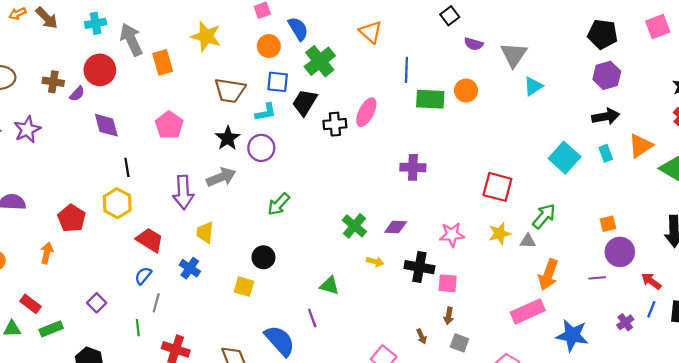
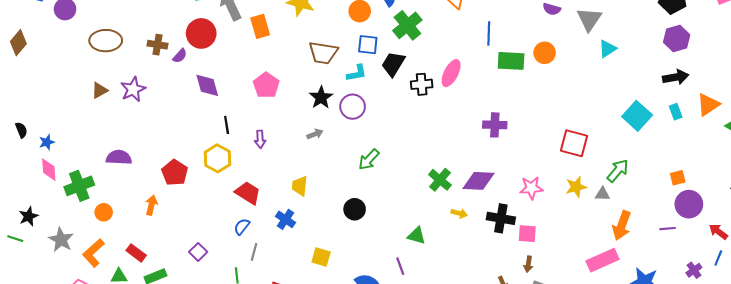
gray arrow: (221, 177) -> (315, 134), size x0.6
purple arrow: (183, 192) -> (260, 139), moved, size x0.6
purple diamond: (396, 227) -> (479, 181), size x1.5
yellow square: (244, 287) -> (321, 257), moved

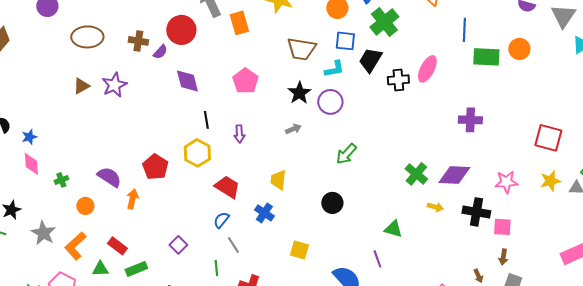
purple semicircle: (119, 157) -> (109, 177), moved, turned 30
green cross: (79, 186) -> (61, 180), size x0.5
gray line: (254, 252) -> (233, 245), turned -48

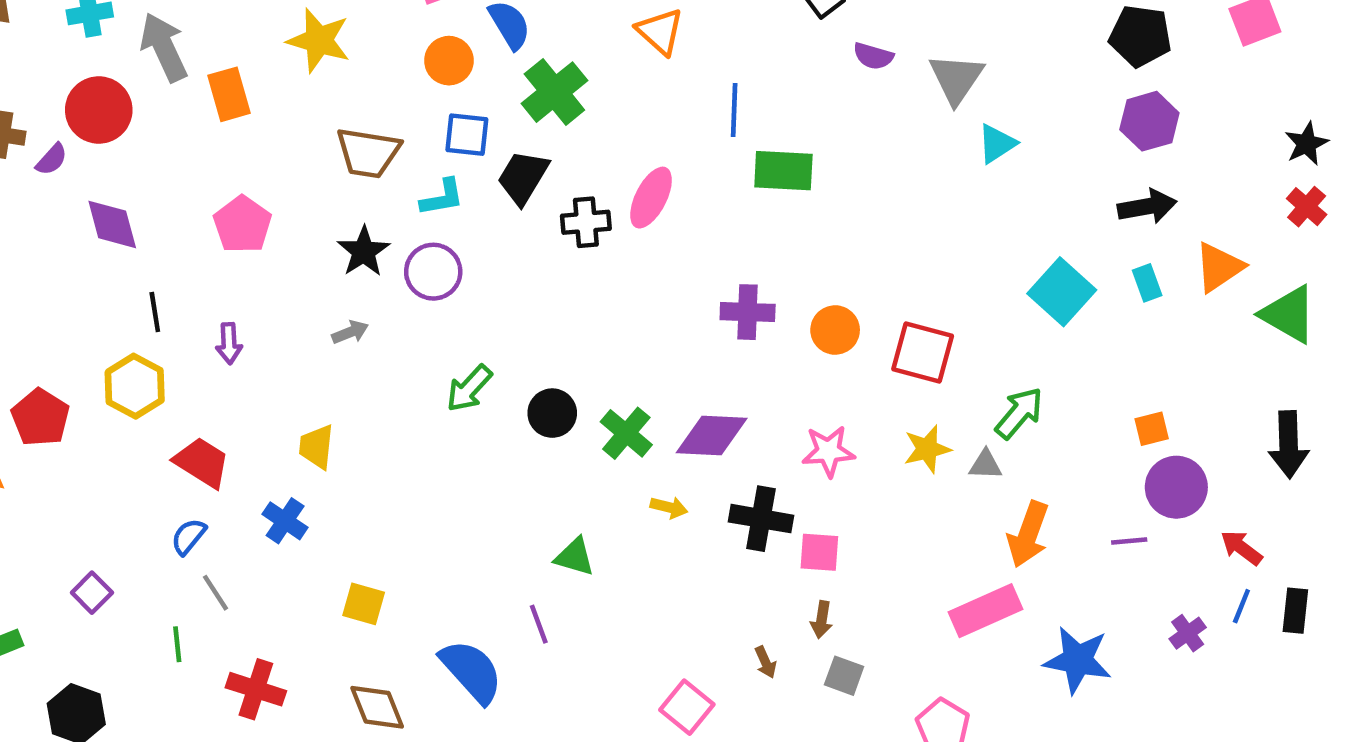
orange circle: (519, 49) -> (835, 330), moved
black circle: (332, 203) -> (552, 413), moved

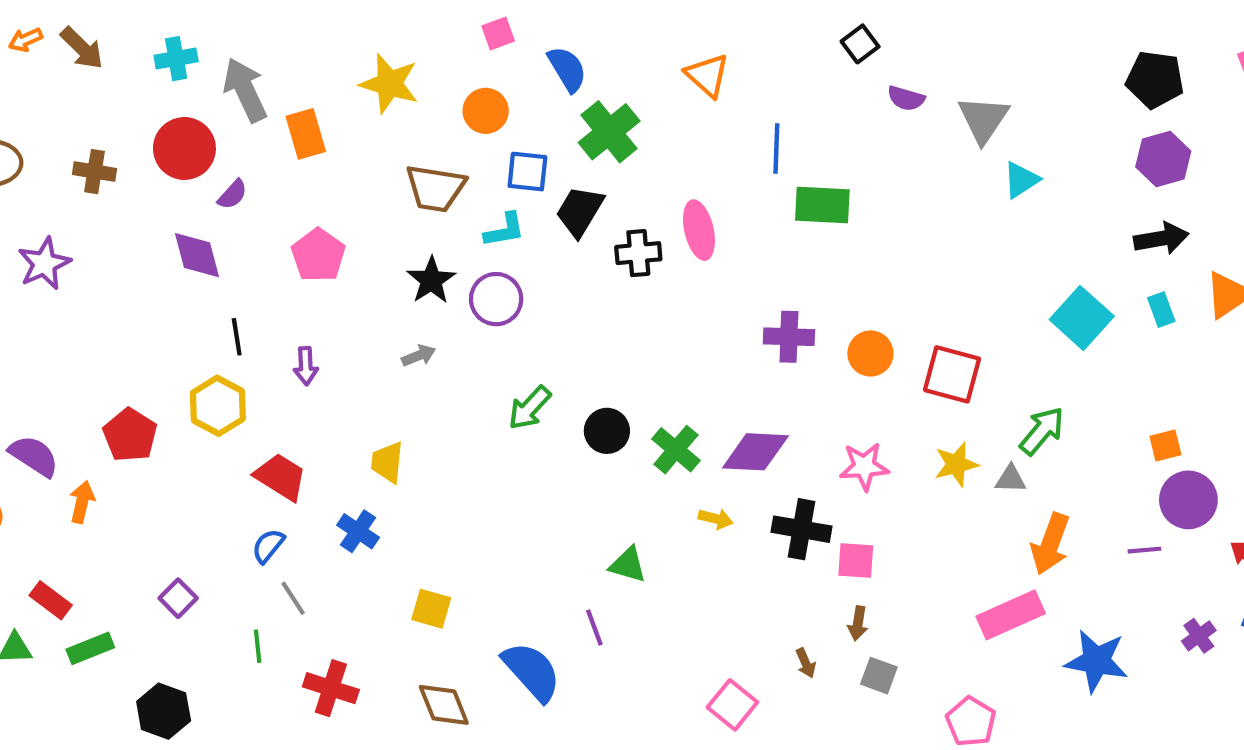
orange circle: (449, 61) -> (486, 111), moved
purple semicircle: (52, 159) -> (233, 195), moved
pink ellipse: (651, 198) -> (699, 230), turned -40

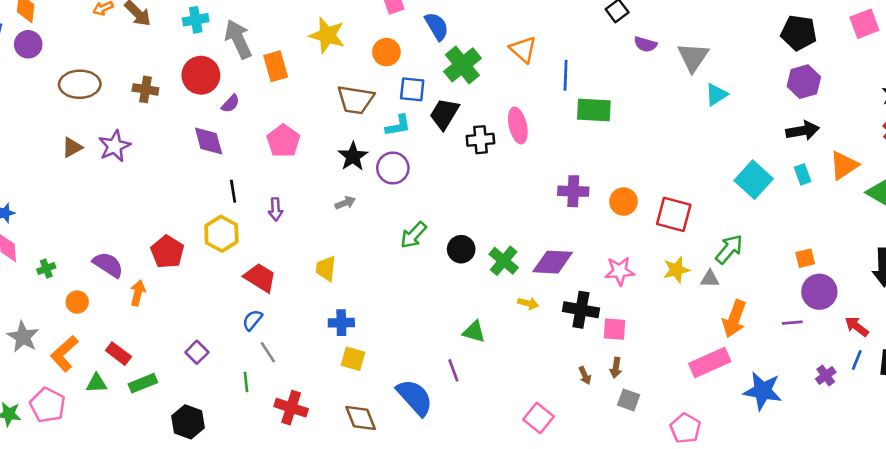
orange triangle: (707, 75) -> (523, 49), moved
blue cross: (358, 531) -> (341, 323), moved, turned -35
brown arrow: (806, 663) -> (585, 375), moved

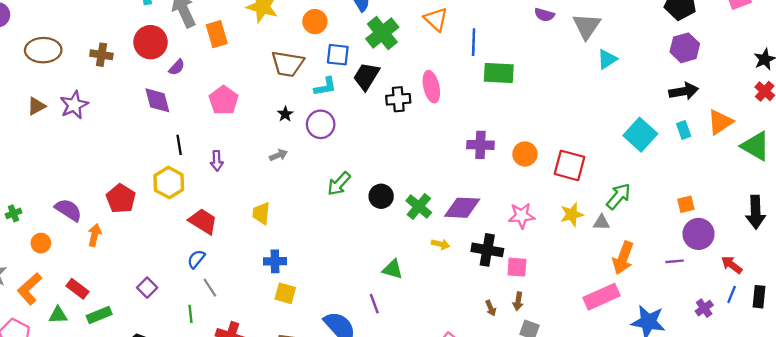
black star: (353, 156) -> (285, 114), size x0.6

